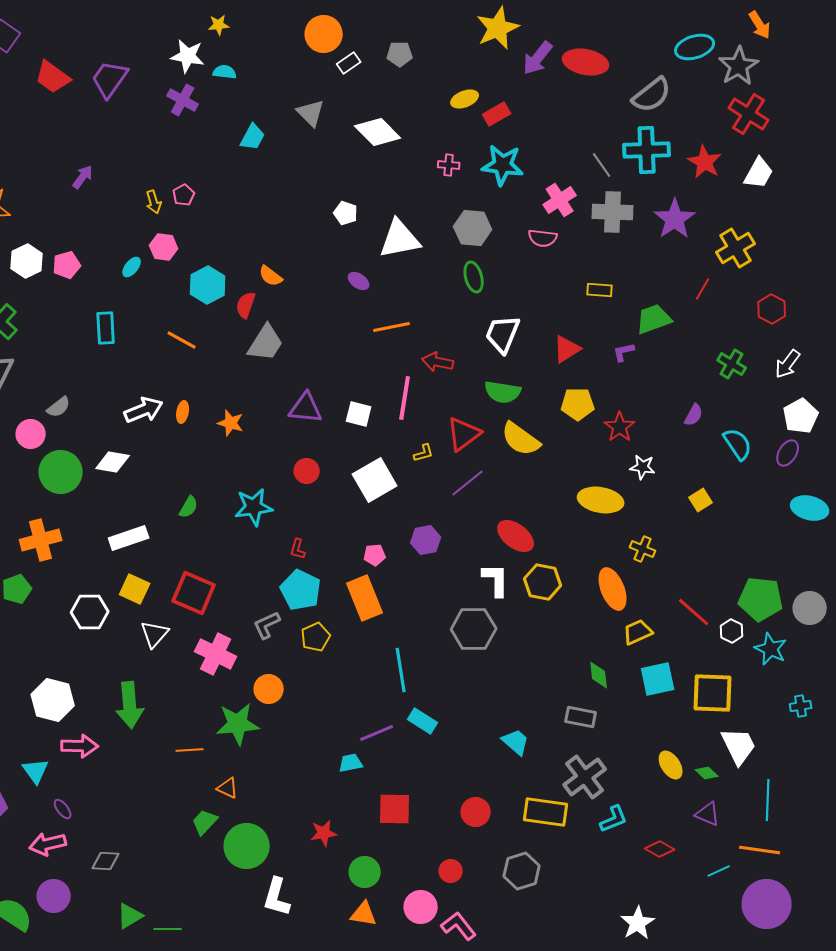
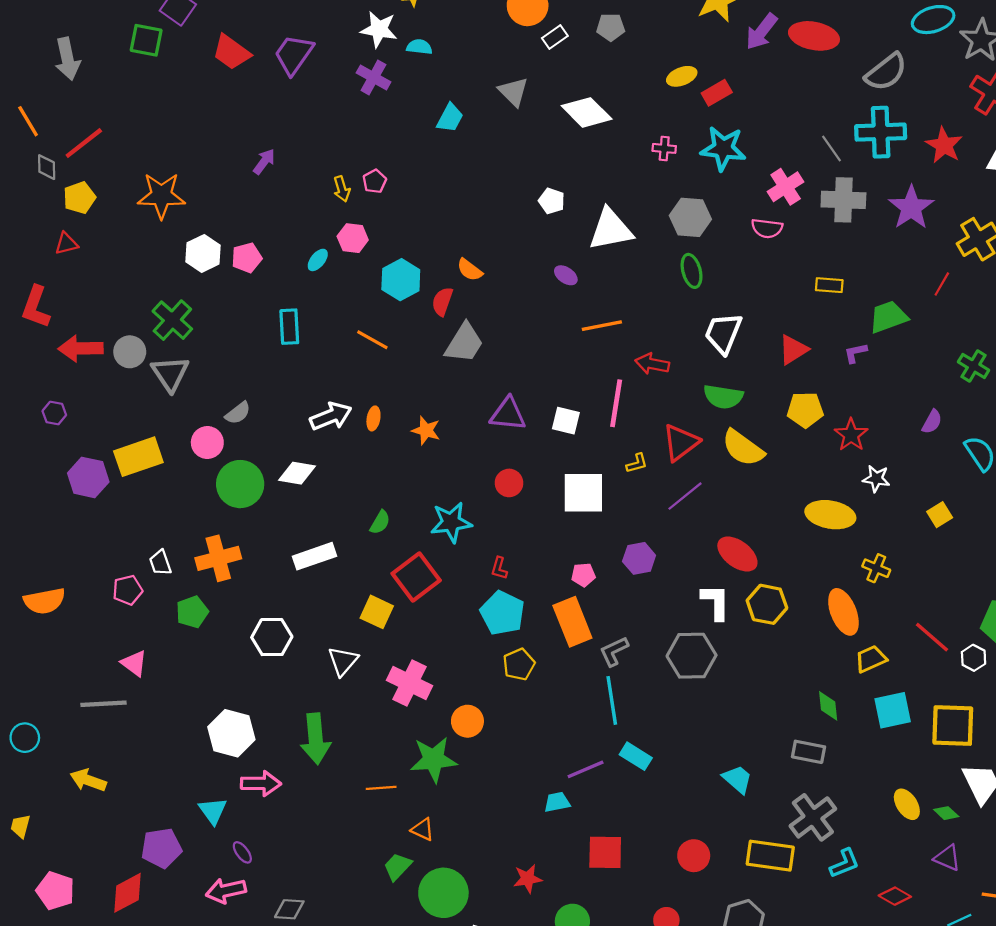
white square: (375, 480) -> (583, 493), turned 30
yellow square: (135, 589) -> (377, 612), moved
red square: (194, 593) -> (416, 577), moved, turned 30
gray L-shape: (267, 625) -> (614, 651), moved

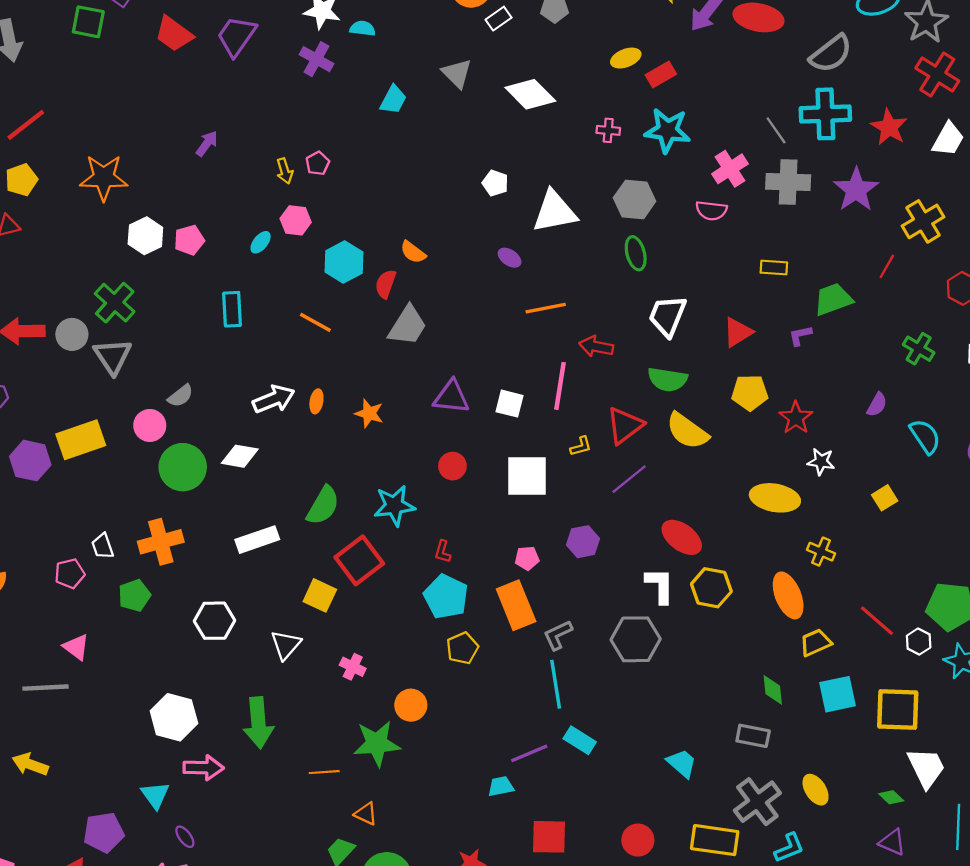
green semicircle: (380, 522) -> (323, 506), size x1.6
pink cross: (410, 683) -> (353, 667), size x0.6
yellow ellipse: (907, 804) -> (816, 790), moved

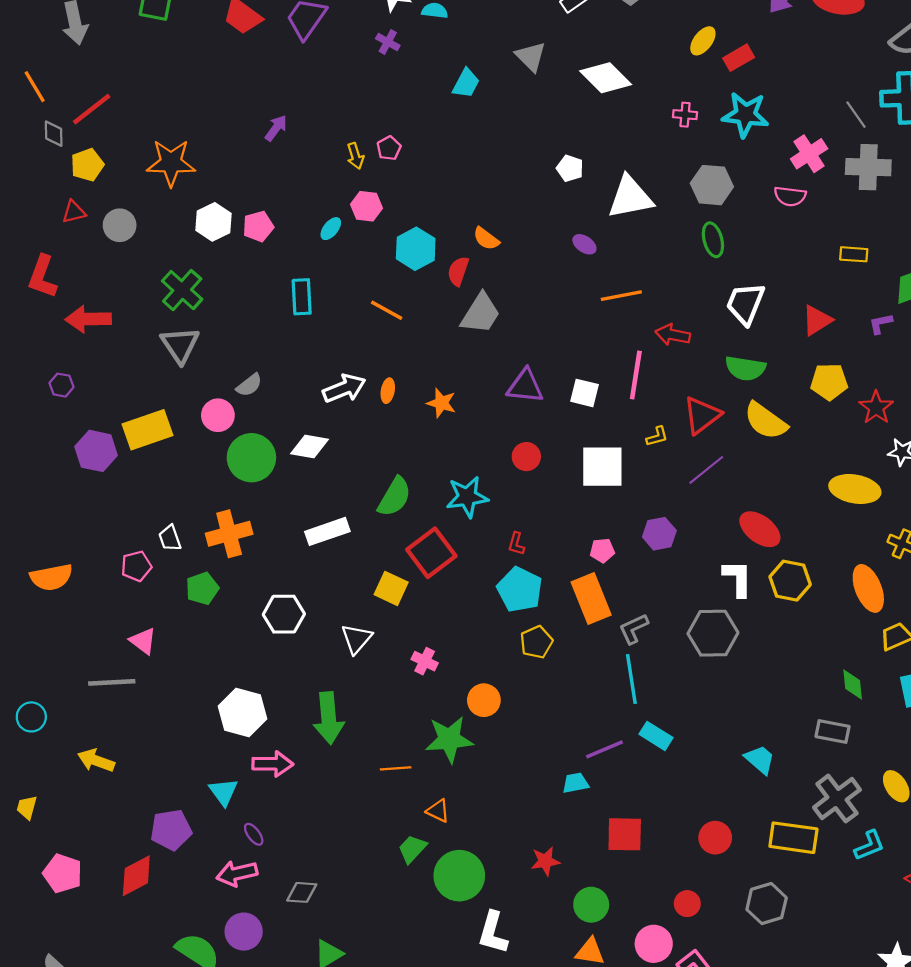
yellow ellipse: (626, 58) -> (703, 41), turned -32
purple cross: (316, 59) -> (388, 42), size x0.7
gray circle: (72, 334) -> (120, 225), moved

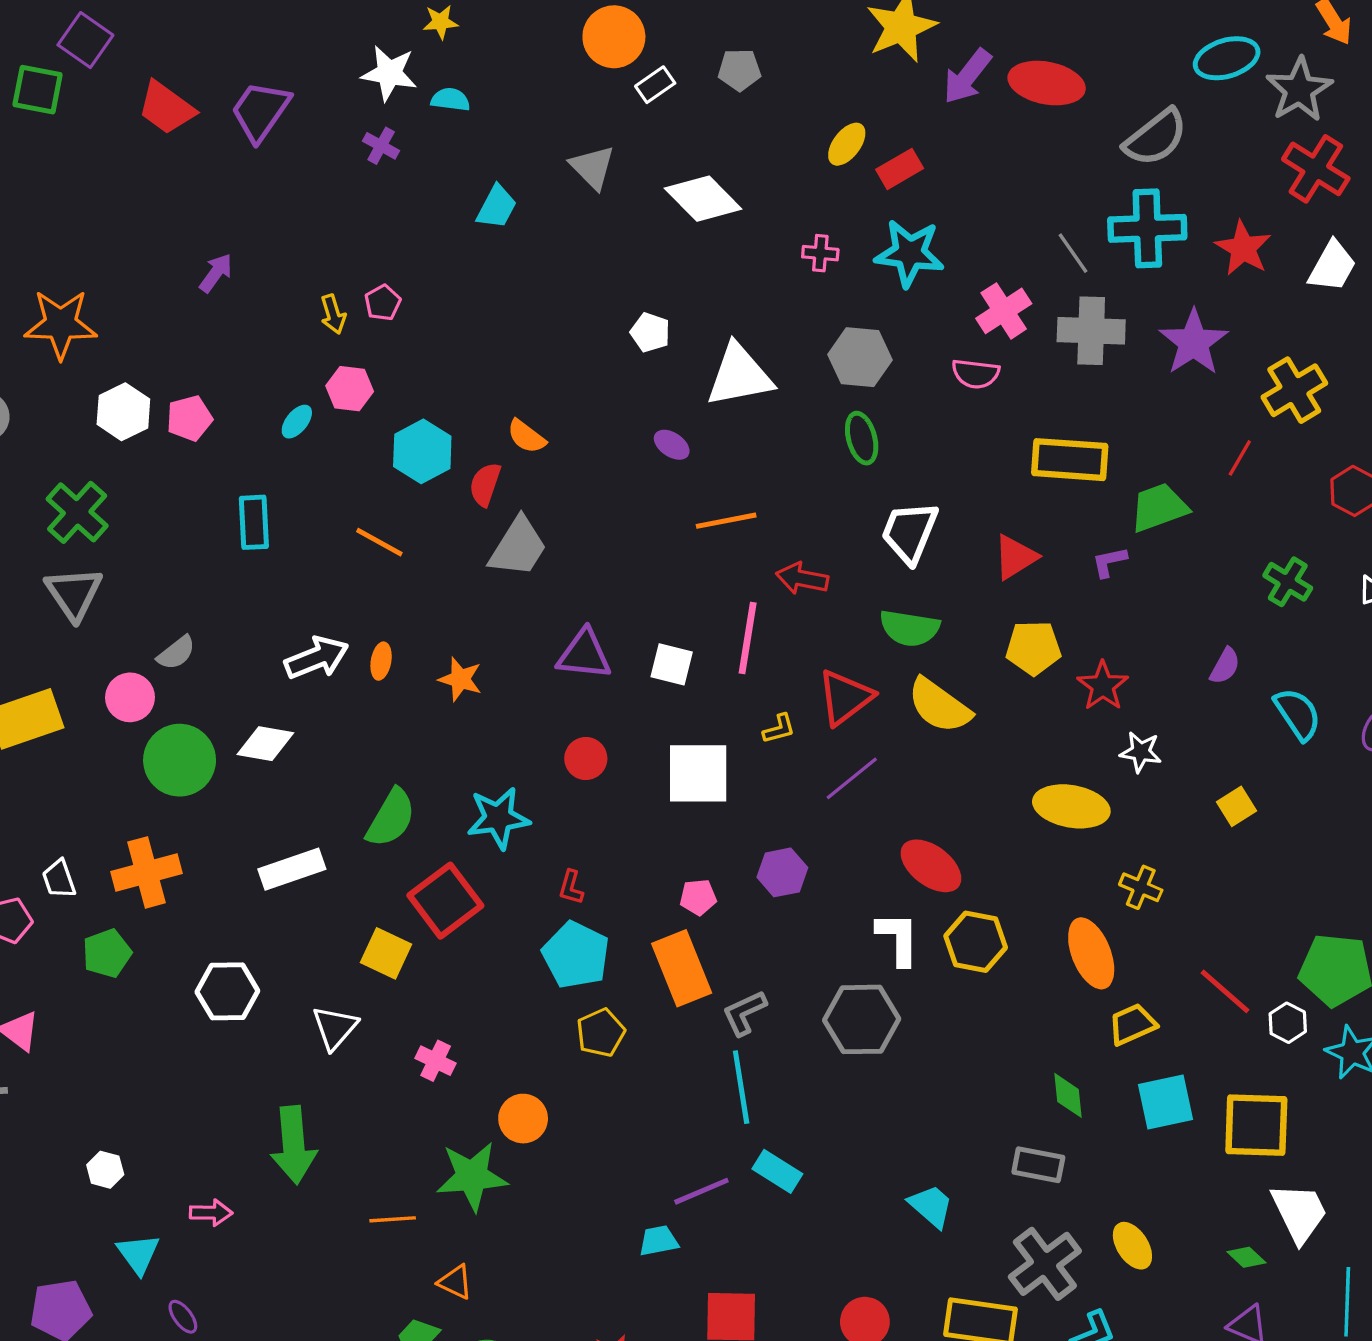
yellow rectangle: (854, 254) -> (1070, 460), size x1.8
white hexagon: (242, 712) -> (105, 1170), moved, size x0.5
pink arrow: (273, 764) -> (211, 1213), size x0.7

